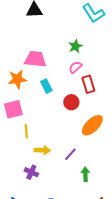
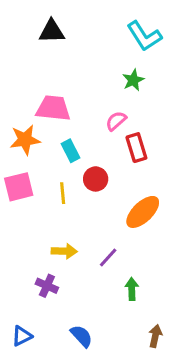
green star: (75, 46) -> (133, 80), moved
red circle: (71, 102) -> (96, 179), moved
yellow line: (26, 131) -> (63, 193), moved

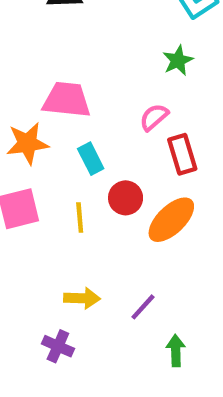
orange ellipse: (143, 212) -> (171, 220), moved

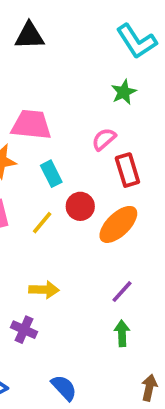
yellow line: (80, 217) -> (42, 223), turned 45
purple line: (143, 307) -> (122, 292), moved

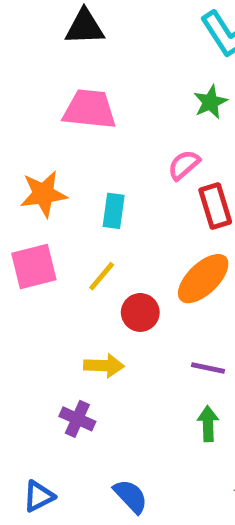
pink trapezoid: (31, 125) -> (89, 109), moved
cyan rectangle: (51, 174) -> (114, 211), turned 35
red circle: (80, 206) -> (140, 312), moved
purple line: (122, 292) -> (208, 368), turned 60

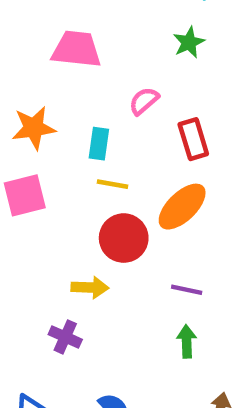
pink semicircle: (184, 165) -> (144, 101), moved
yellow line: (102, 276) -> (112, 184), moved, turned 60
red circle: (140, 312) -> (124, 238), size x1.4

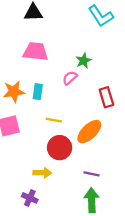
green star: (189, 42) -> (84, 61), moved
red rectangle: (193, 139) -> (106, 97), moved
cyan rectangle: (99, 144) -> (38, 92), moved
green arrow: (187, 341) -> (92, 200), size x1.5

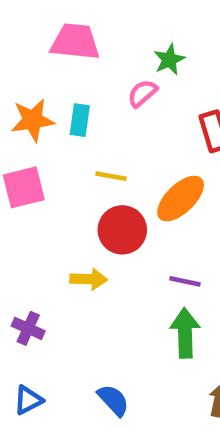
purple cross: (30, 198) -> (28, 328), moved

